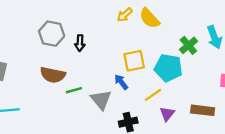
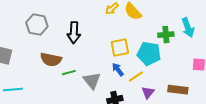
gray hexagon: (52, 34) -> (37, 25), moved
black arrow: (80, 43) -> (74, 33), size x1.5
green cross: (188, 45) -> (166, 35), turned 35
blue arrow: (121, 82) -> (118, 70), moved

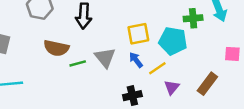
gray triangle: (92, 81) -> (105, 58), moved
brown rectangle: (178, 90) -> (207, 84), turned -60

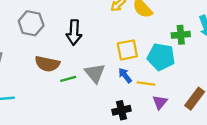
yellow line: (157, 68) -> (146, 84), turned 42

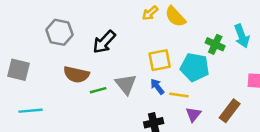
black arrow: (74, 32) -> (104, 42), turned 40
green cross: (181, 35) -> (215, 44), turned 30

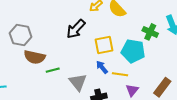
gray hexagon: (59, 32) -> (21, 35), moved
black arrow: (104, 42) -> (76, 29), moved
gray triangle: (126, 84) -> (78, 82), moved

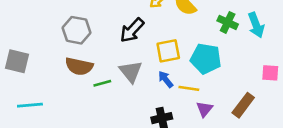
green cross: (150, 32) -> (228, 22), moved
gray hexagon: (21, 35) -> (76, 30), moved
gray triangle: (78, 82) -> (131, 72), moved

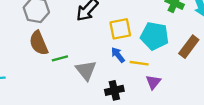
brown semicircle: (79, 66) -> (39, 43), turned 55
gray triangle: (131, 72) -> (86, 70), moved
brown rectangle: (243, 105) -> (189, 47), moved

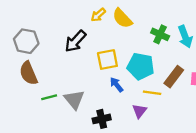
blue arrow: (118, 55) -> (117, 85), moved
green line: (60, 58) -> (49, 97), moved
yellow line: (139, 63) -> (152, 93), moved

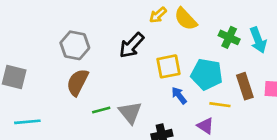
brown semicircle: (28, 73) -> (77, 82), turned 50
brown rectangle: (174, 77) -> (245, 86), turned -55
purple triangle: (139, 111) -> (205, 126), turned -35

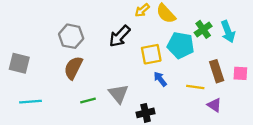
green cross: (229, 37) -> (203, 29), turned 30
cyan pentagon: (207, 74) -> (181, 45), moved
green line: (101, 110) -> (88, 100), moved
purple triangle: (205, 126) -> (214, 105), moved

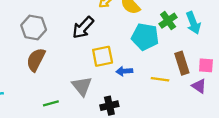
yellow square: (151, 54) -> (103, 56), moved
blue arrow: (160, 79) -> (124, 71), turned -56
green line: (88, 100) -> (51, 103), moved
purple triangle: (214, 105) -> (199, 86), moved

